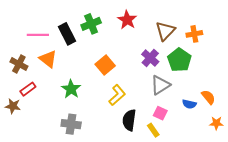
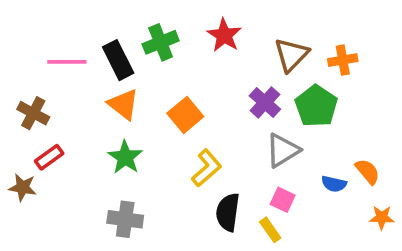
orange triangle: (48, 59) -> (123, 104), moved

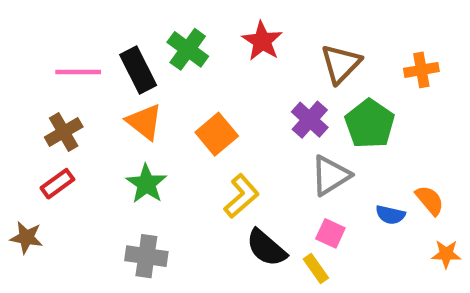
green cross: (161, 42) -> (188, 49), turned -32
orange cross: (343, 60) -> (421, 70), moved
brown cross: (33, 113) -> (64, 132), moved, turned 32
brown star: (23, 187) -> (26, 237), moved
black semicircle: (228, 212) -> (266, 248), turned -57

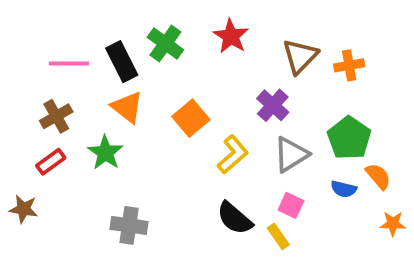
orange cross: (421, 70) -> (349, 65), moved
green pentagon: (370, 124) -> (349, 138), moved
green star: (146, 184) -> (105, 153), moved
yellow L-shape: (241, 196) -> (233, 154), moved

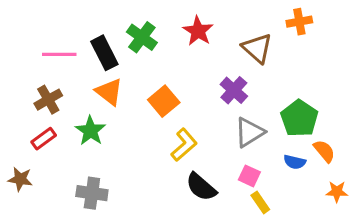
brown triangle: (300, 56) -> (257, 48), turned -32
orange cross: (349, 65) -> (299, 22), moved
yellow L-shape: (233, 154) -> (184, 145), moved
gray cross: (129, 225) -> (92, 193), moved
yellow rectangle: (278, 236) -> (260, 202), moved

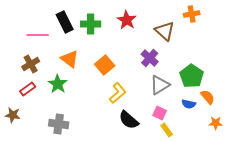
green cross: (142, 37) -> (91, 24), turned -36
black rectangle: (104, 53) -> (65, 22), moved

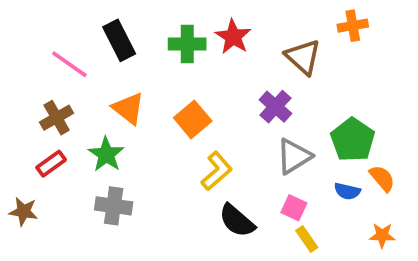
green cross: (91, 24) -> (187, 44), moved
pink line: (38, 35) -> (69, 64), turned 35
orange star: (216, 123) -> (382, 235), moved
gray cross: (59, 124) -> (114, 206), moved

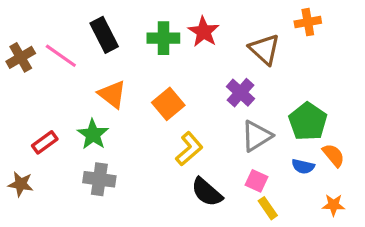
brown cross: (57, 118) -> (21, 57), moved

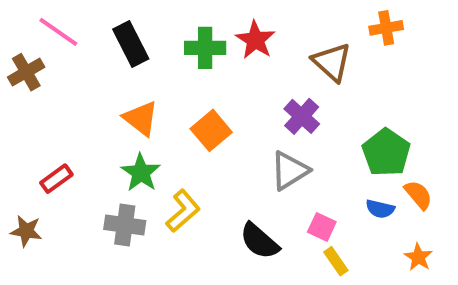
pink line: (61, 56) -> (58, 32), moved
green star: (93, 134) -> (141, 173), moved
gray triangle: (257, 136) -> (290, 171), moved
yellow L-shape: (189, 149) -> (183, 211), moved
orange star: (334, 205) -> (418, 257), turned 30

